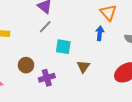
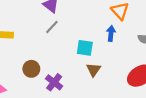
cyan square: (63, 47) -> (85, 48), moved
purple cross: (47, 78) -> (54, 82), turned -35

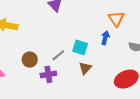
gray line: (52, 27) -> (58, 55), moved
purple cross: (54, 82) -> (48, 74), turned 35

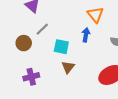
gray line: (58, 55) -> (42, 29), moved
brown circle: (30, 60) -> (24, 43), moved

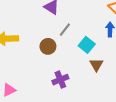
cyan square: (61, 47) -> (87, 45), turned 35

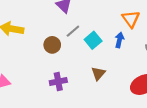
cyan square: (87, 45) -> (93, 40), moved

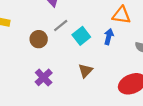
orange triangle: (131, 19) -> (121, 15), turned -48
purple cross: (58, 81) -> (44, 77), turned -35

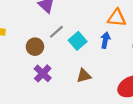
brown triangle: (86, 71) -> (84, 76), turned 35
purple cross: (44, 77) -> (43, 73), moved

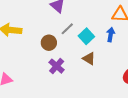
brown triangle: (84, 76) -> (89, 58), moved, turned 48

